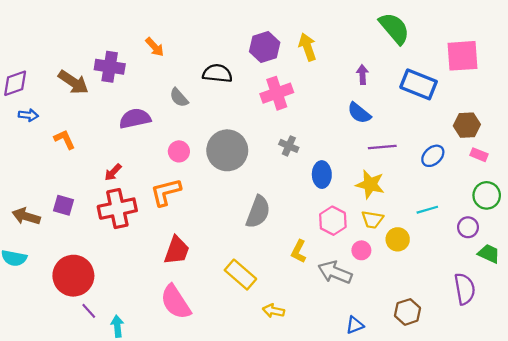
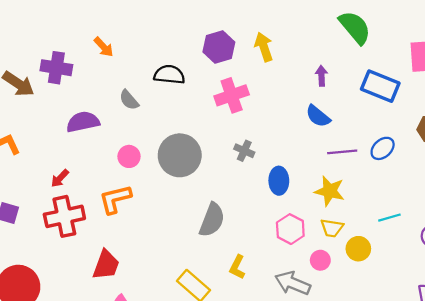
blue ellipse: (433, 156) -> (383, 148), moved
red trapezoid: (177, 250) -> (106, 265), moved
yellow L-shape: (299, 251) -> (237, 267), moved

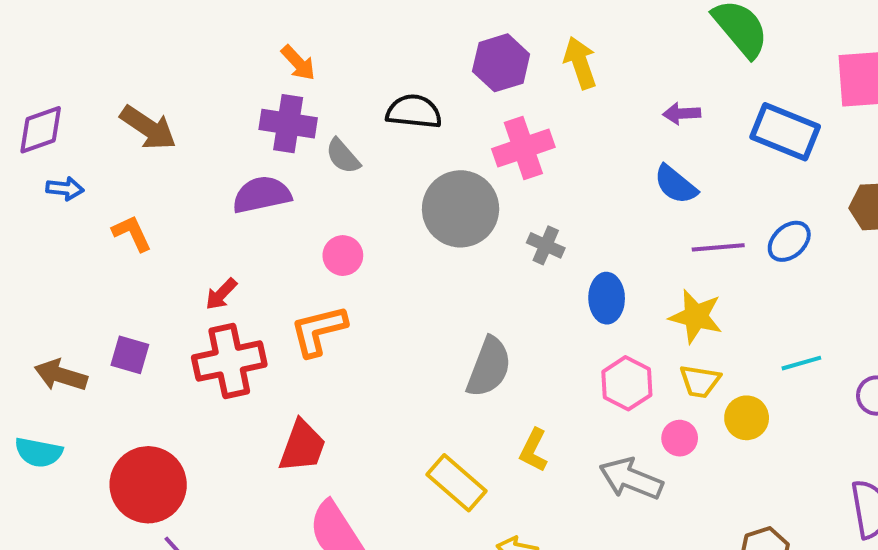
purple cross: (56, 68) -> (288, 124), moved
purple arrow: (321, 76) -> (682, 114), turned -90
gray circle: (180, 155) -> (461, 209), moved

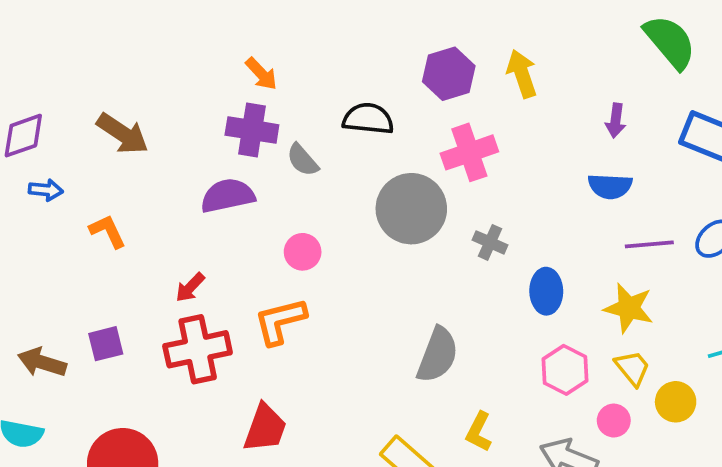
purple arrow: (682, 114) -> (616, 121), turned -80
blue semicircle: (676, 185) -> (610, 186), turned -36
purple square: (130, 355) -> (106, 344), turned -30
yellow trapezoid: (700, 381) -> (632, 368), turned -138

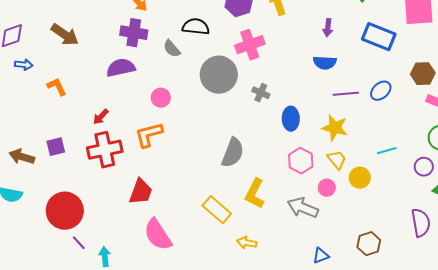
gray semicircle: (303, 160) -> (172, 49), moved
yellow L-shape: (479, 432) -> (255, 194), size x1.4

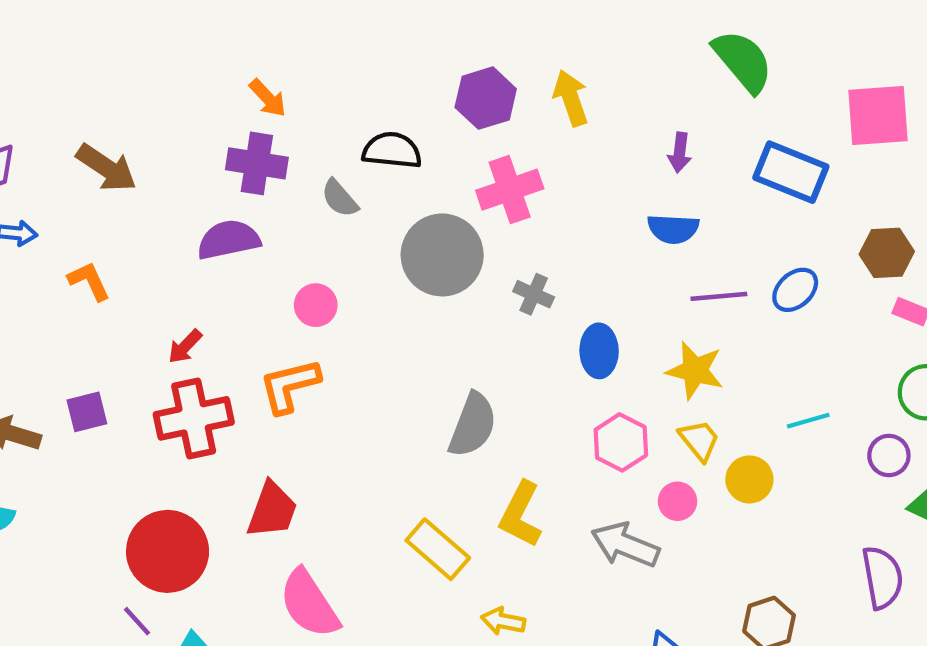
red circle: (65, 211) -> (168, 551), moved

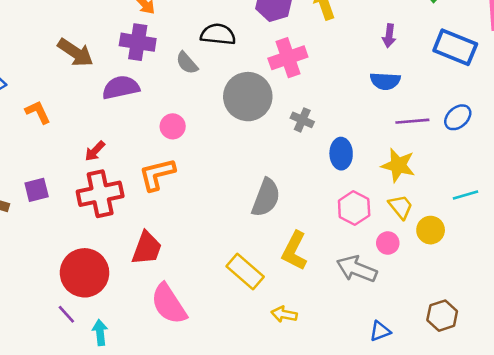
brown arrow: (106, 168) -> (75, 53), moved

